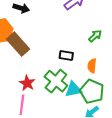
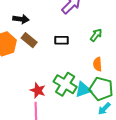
brown rectangle: (18, 44) -> (29, 40), moved, size x0.7
black rectangle: (66, 55) -> (62, 40), moved

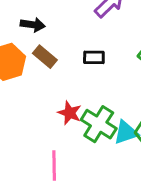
red star: (38, 90) -> (70, 113), moved

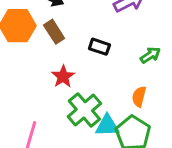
red star: (70, 113) -> (63, 77), moved

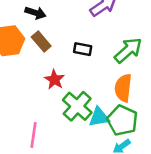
green arrow: (150, 55) -> (128, 50), size x1.6
orange semicircle: (139, 97) -> (123, 88), size x1.5

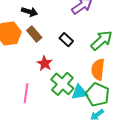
black rectangle: (83, 49) -> (66, 40), turned 32
pink line: (34, 135) -> (26, 93), moved

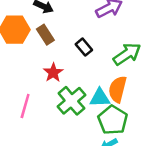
cyan triangle: (79, 92) -> (100, 98), moved

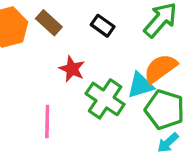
orange semicircle: (118, 89) -> (160, 68), turned 55

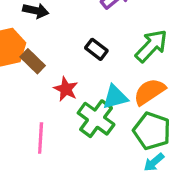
brown rectangle: (49, 23) -> (33, 61), moved
cyan triangle: (140, 85) -> (115, 97), moved

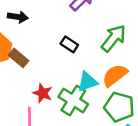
red star: (66, 89) -> (43, 93), moved

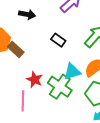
black arrow: (18, 17) -> (27, 14), moved

